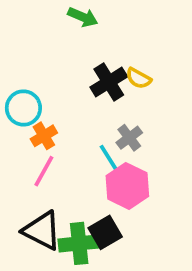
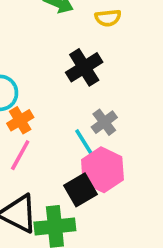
yellow semicircle: (139, 78) -> (108, 18), moved, turned -35
black square: (105, 232) -> (81, 190), moved

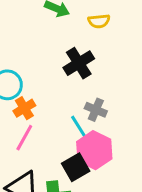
gray cross: (104, 122) -> (96, 110), turned -30

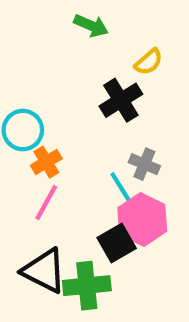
yellow semicircle: (99, 21) -> (149, 62), moved, turned -35

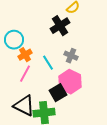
cyan line: (121, 188) -> (48, 63), moved

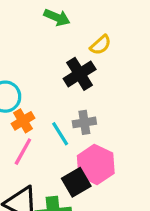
gray cross: (71, 56) -> (84, 122), moved, turned -32

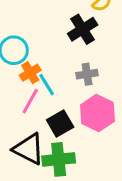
cyan line: (60, 134) -> (47, 85), moved
black square: (76, 182) -> (60, 124), moved

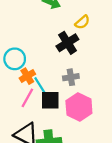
black square: (60, 124) -> (50, 100), moved, turned 30

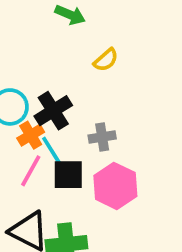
yellow semicircle: (82, 22) -> (106, 60), moved
black cross: (67, 43) -> (53, 111), moved

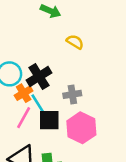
yellow semicircle: (106, 60) -> (75, 42), turned -108

